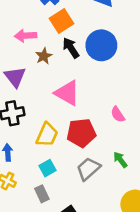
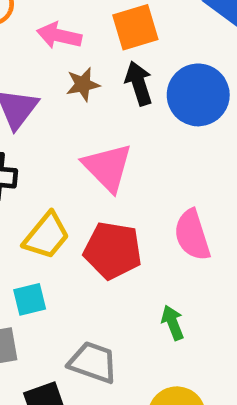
pink semicircle: (118, 114) -> (192, 235), size x1.5
gray trapezoid: (88, 169) -> (93, 362), moved, turned 45

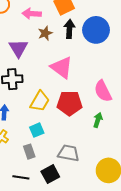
black arrow: (139, 83) -> (69, 29), turned 30
green arrow: (173, 323) -> (98, 120), moved, turned 48

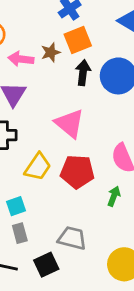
pink arrow: (32, 14) -> (21, 59), moved
brown star: (45, 33) -> (51, 52), moved
cyan square: (37, 130) -> (16, 206), moved

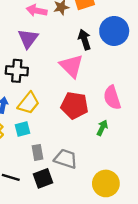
black arrow: (83, 73) -> (85, 40), moved, turned -30
yellow trapezoid: (38, 167) -> (29, 103), moved
gray rectangle: (20, 233) -> (37, 152), moved

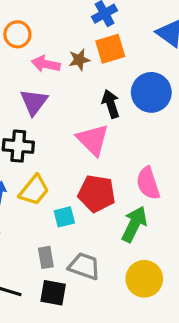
green arrow: (102, 128) -> (134, 224), size x1.6
cyan square: (23, 129) -> (64, 217), moved
black square: (43, 178) -> (53, 293), turned 30
yellow circle: (106, 183) -> (144, 279), moved

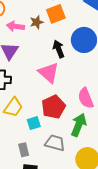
red pentagon: (97, 194) -> (53, 107), turned -30
gray trapezoid: (84, 266) -> (55, 143), moved

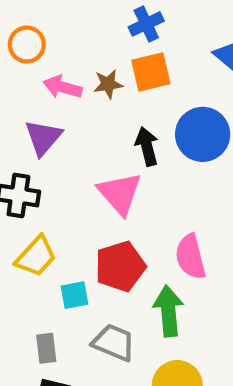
green arrow: (79, 125) -> (168, 311), turned -35

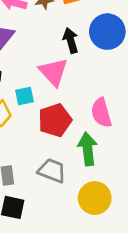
cyan square: (75, 295) -> (25, 96), moved

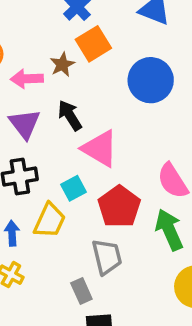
black arrow: (71, 40) -> (70, 115), moved
gray trapezoid: (52, 171) -> (107, 257), moved, turned 72

